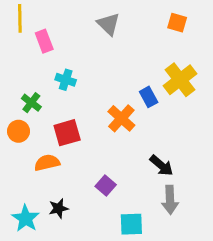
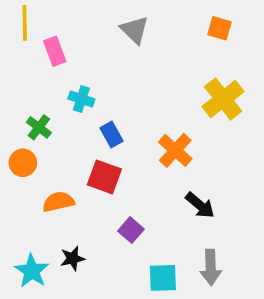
blue rectangle: (149, 97) -> (111, 134), moved
orange cross: (121, 118) -> (175, 150), moved
red square: (67, 133) -> (104, 177), moved, turned 36
gray arrow: (170, 200) -> (211, 267), moved

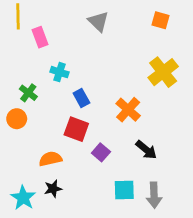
orange semicircle: (58, 202) -> (50, 159), moved
purple square: (131, 230) -> (101, 152), moved
cyan square: (163, 278) -> (124, 190), moved

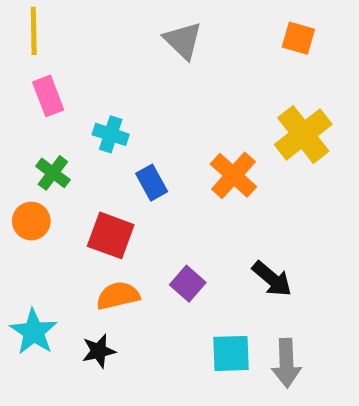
pink rectangle: (40, 37) -> (48, 96), moved
orange cross: (128, 110) -> (233, 175), moved
red square: (76, 129) -> (111, 235), moved
orange semicircle: (50, 159) -> (118, 296), moved
cyan star: (23, 198) -> (34, 332), moved

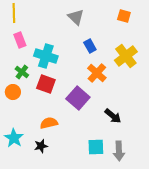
cyan cross: (111, 134) -> (46, 56), size x1.6
blue rectangle: (152, 183) -> (90, 46), moved
red square: (111, 235) -> (46, 84), moved
purple square: (188, 284) -> (78, 98), moved, size x1.6

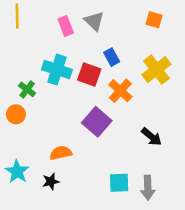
pink rectangle: (20, 40) -> (66, 26), moved
red square: (46, 84) -> (89, 75), moved
black arrow: (113, 116) -> (151, 137), moved

